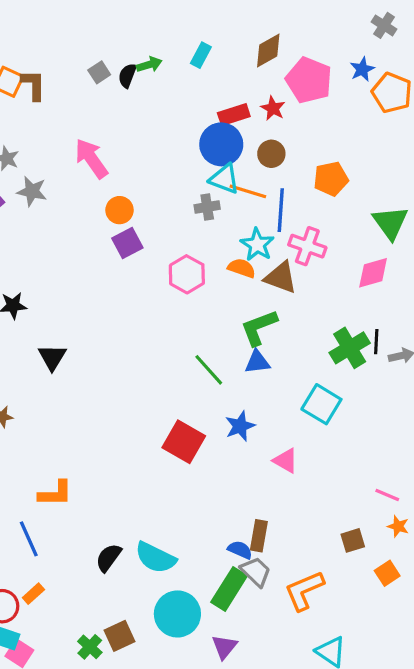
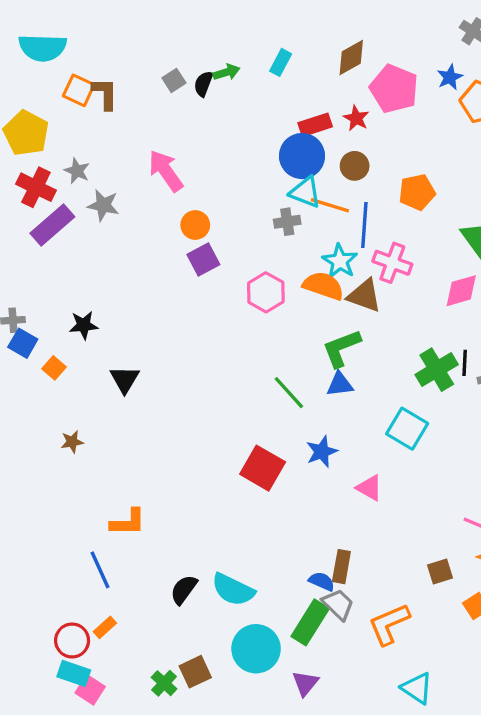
orange semicircle: (242, 268) -> (323, 286), size x1.4

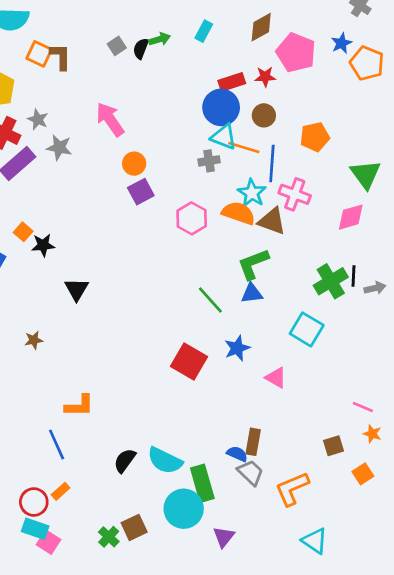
red star: (356, 118) -> (265, 77), turned -30
orange square: (54, 368) -> (23, 232), moved
green rectangle: (310, 622) -> (202, 483), moved, turned -48

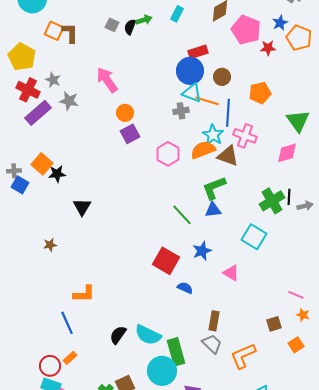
gray square: (117, 46) -> (112, 25), turned -32
red star: (265, 77) -> (268, 48), moved
orange semicircle: (238, 213) -> (203, 150), turned -40
orange square: (23, 232) -> (42, 164), size x1.5
blue semicircle: (237, 454) -> (185, 288), moved

